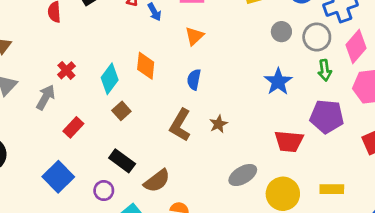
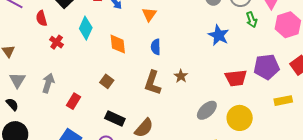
red cross: (66, 70) -> (57, 42), moved
cyan diamond: (110, 79) -> (86, 28), moved
purple pentagon: (327, 116) -> (267, 67), moved
yellow rectangle: (332, 189) -> (283, 101), moved

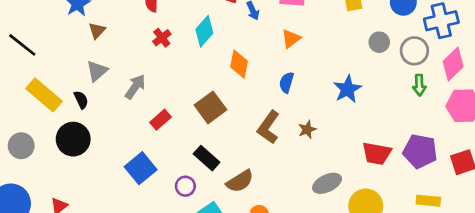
blue star: (219, 35) -> (347, 89), moved
brown square: (107, 81) -> (211, 107), size x1.6

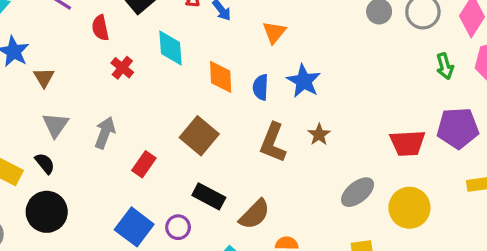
cyan diamond: (204, 31) -> (171, 48), turned -32
blue semicircle: (286, 82) -> (261, 87), moved
green arrow: (419, 85) -> (445, 66), moved
blue star: (347, 89) -> (304, 81), moved
purple circle: (185, 186) -> (178, 227), moved

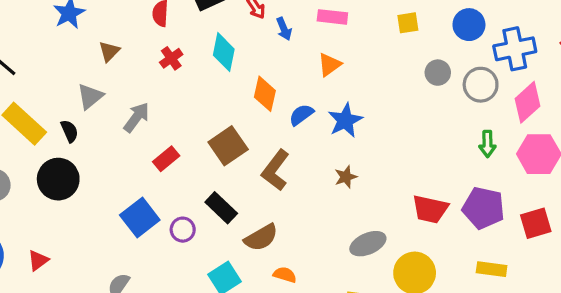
brown triangle: (44, 78) -> (109, 51), moved
blue semicircle: (261, 87) -> (301, 115), turned 35
brown L-shape: (273, 143) -> (276, 170), moved

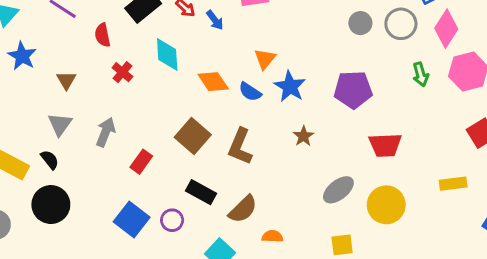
orange triangle: (330, 65) -> (265, 59), moved
orange diamond: (265, 94) -> (213, 82), turned -32
blue semicircle: (301, 115) -> (250, 92), turned -95
purple pentagon: (483, 208) -> (353, 90), moved

